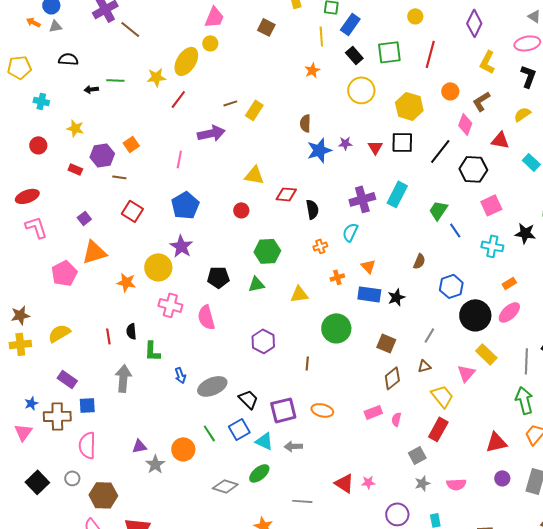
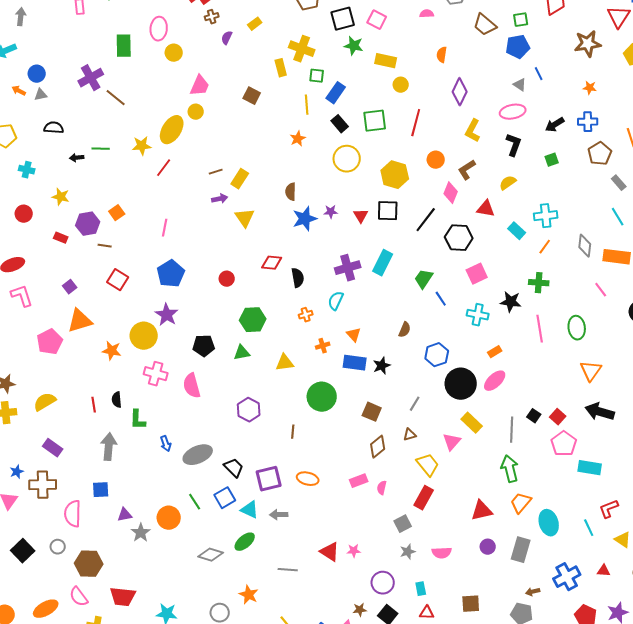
purple arrow: (211, 133) -> (220, 199), moved, size x0.6
yellow triangle: (254, 175) -> (245, 218), moved, turned 45
blue square: (87, 405) -> (101, 490), moved

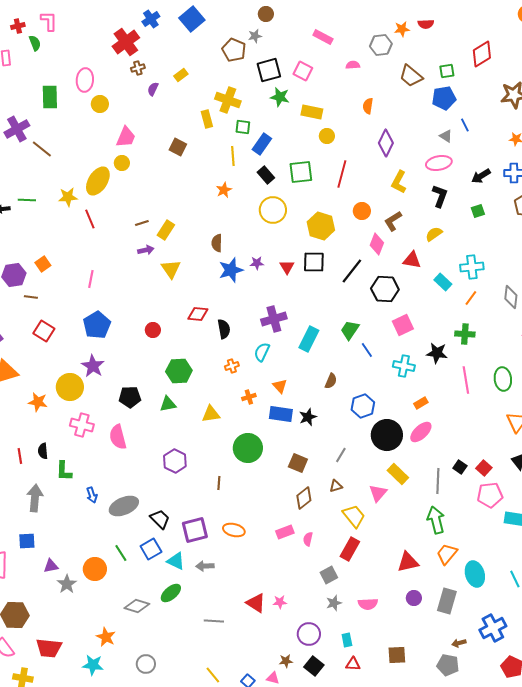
red line: (164, 168) -> (90, 219), turned -60
cyan rectangle: (383, 263) -> (309, 339), moved
pink pentagon: (564, 444) -> (490, 495), turned 30
orange star: (249, 595) -> (106, 637), moved

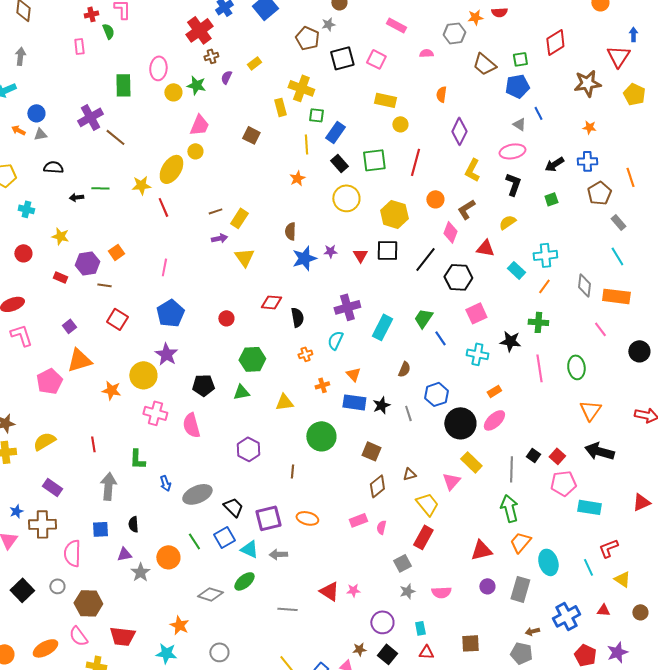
green star: (280, 97) -> (196, 85), moved
black semicircle: (43, 451) -> (133, 524), moved
gray line: (341, 455) -> (408, 413), moved, turned -49

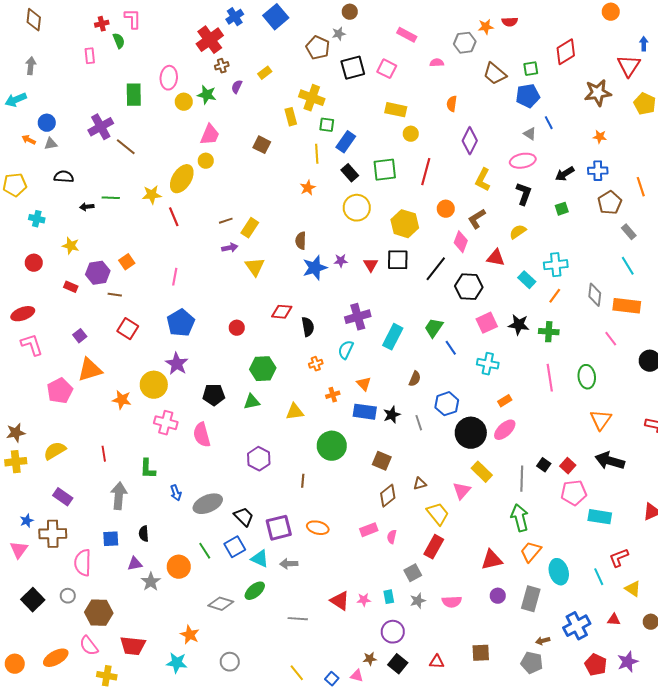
black star: (510, 341) -> (519, 325), moved
cyan rectangle: (420, 628) -> (389, 597), moved

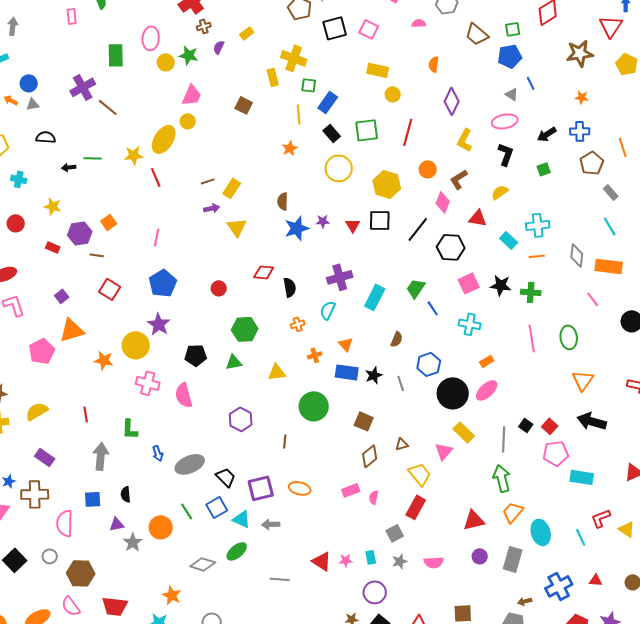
orange line: (555, 296) -> (537, 256), turned 49
yellow triangle: (633, 589) -> (627, 529), moved

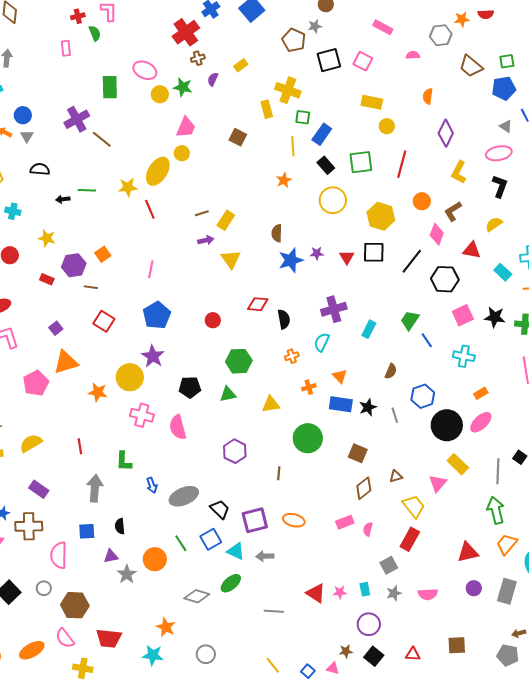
pink ellipse: (151, 38) -> (145, 70), turned -70
gray triangle: (33, 104) -> (27, 136), turned -48
cyan rectangle: (375, 297) -> (369, 329), size x0.7

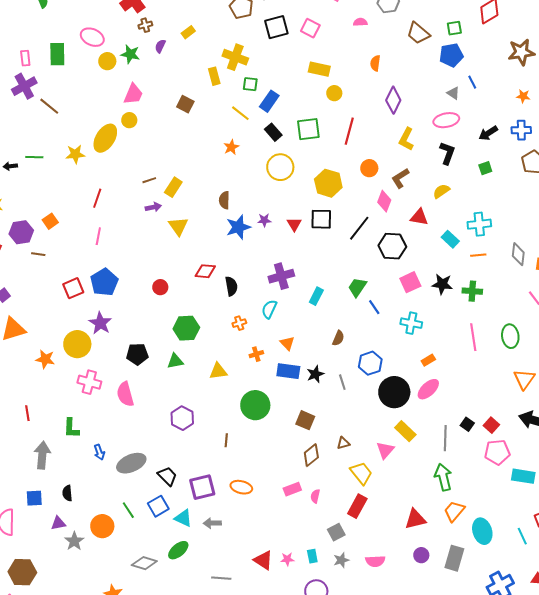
pink rectangle: (66, 48) -> (25, 58), moved
yellow line: (293, 146) -> (240, 113), turned -48
red line: (150, 209) -> (97, 198), moved, turned 42
red square: (104, 321) -> (73, 288), moved, turned 35

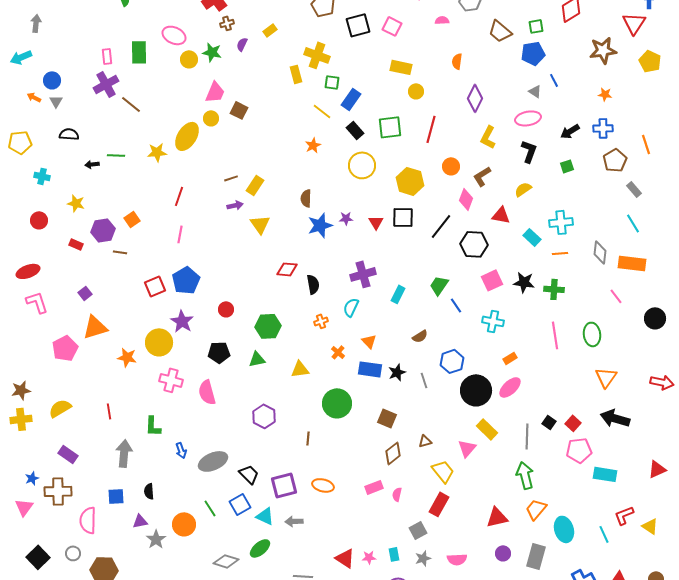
brown square: (185, 104) -> (239, 110), moved
red circle: (160, 287) -> (226, 309), moved
brown semicircle: (338, 338) -> (420, 336), turned 35
orange cross: (256, 354) -> (338, 352), turned -32

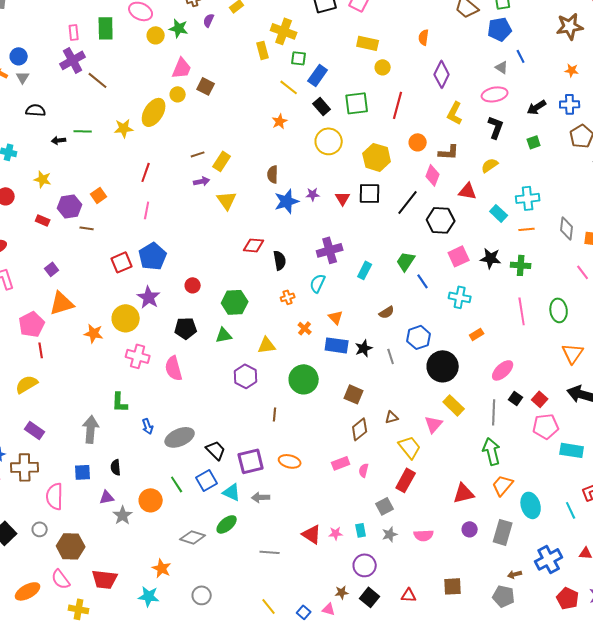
brown L-shape: (482, 176) -> (449, 152), turned -145
pink ellipse: (510, 387) -> (503, 370), moved
red line: (109, 411) -> (41, 350), moved
purple hexagon: (264, 416) -> (246, 376), moved

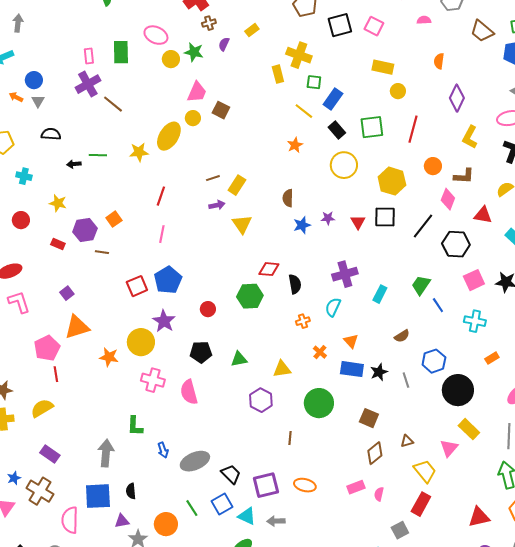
blue star: (287, 201) -> (302, 225), size x0.7
green hexagon: (235, 302) -> (250, 296), moved
brown cross: (25, 467) -> (40, 491), turned 32
blue square: (83, 472) -> (98, 496), size x1.6

